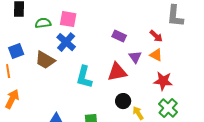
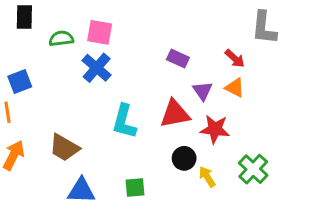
brown trapezoid: (45, 60) -> (64, 148), moved
red star: (163, 81) -> (215, 129), moved

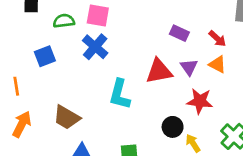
purple rectangle: (178, 59) -> (179, 33), moved
blue square: (20, 82) -> (45, 56), moved
red triangle: (175, 114) -> (159, 71), moved

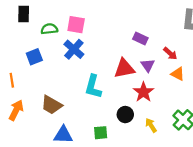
red arrow: (217, 39) -> (170, 54), moved
orange triangle: (217, 64) -> (178, 74), moved
red star: (200, 101) -> (143, 92), moved, turned 30
black circle: (173, 127) -> (125, 115), moved

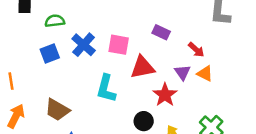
pink square: (76, 25) -> (119, 45), moved
blue square: (34, 57) -> (50, 53), moved
purple triangle: (148, 65) -> (182, 72), moved

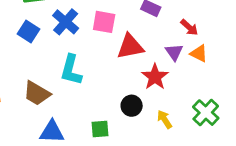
blue square: (50, 53) -> (29, 32), turned -36
cyan L-shape: (106, 89) -> (71, 70), moved

